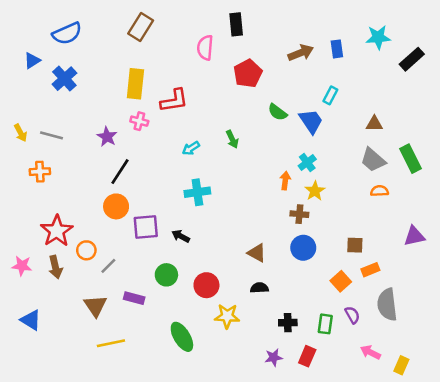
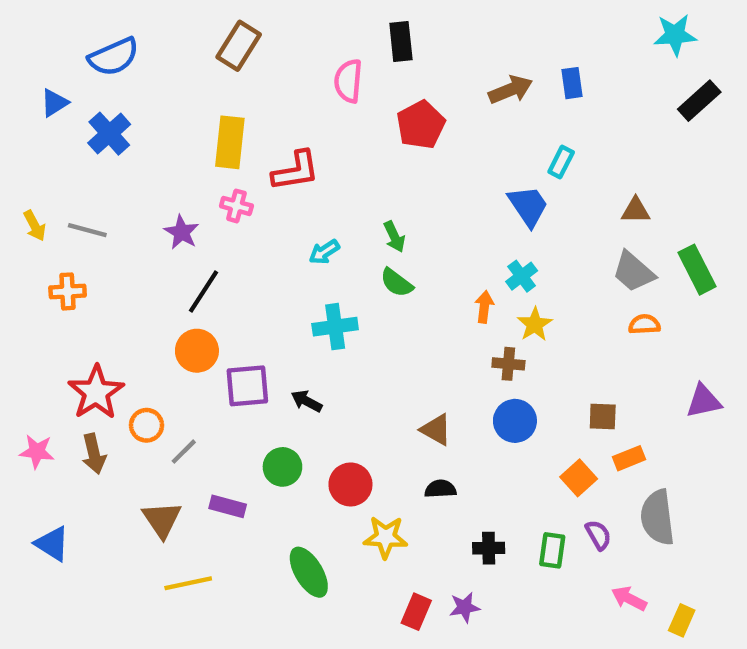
cyan star: (378, 37) -> (675, 35), moved
green semicircle: (277, 112) -> (397, 283), moved
red rectangle: (307, 356) -> (416, 612), moved

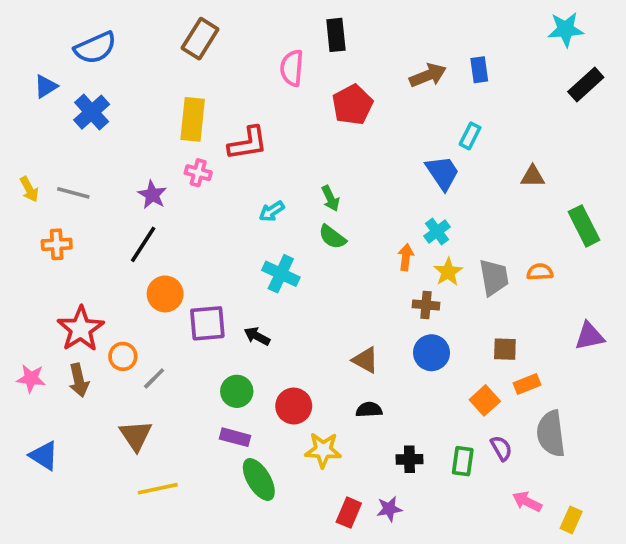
gray trapezoid: (633, 272) -> (494, 277), moved, turned -141
black line: (204, 291) -> (143, 244), moved
cyan cross: (335, 327) -> (281, 274), turned 33
purple rectangle: (228, 506) -> (235, 437), moved

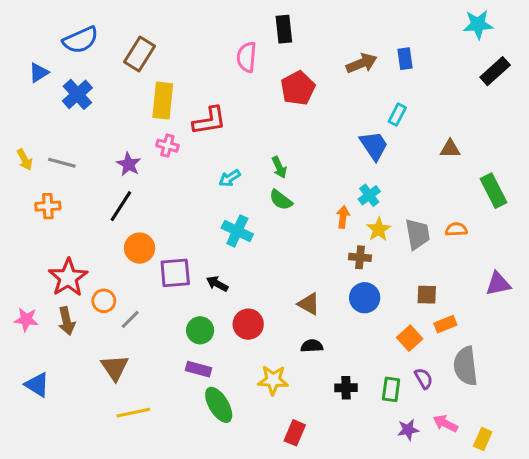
brown rectangle: (200, 39) -> (140, 54), moved
red circle: (294, 406) -> (248, 324), moved
purple star: (389, 509) -> (408, 430), moved

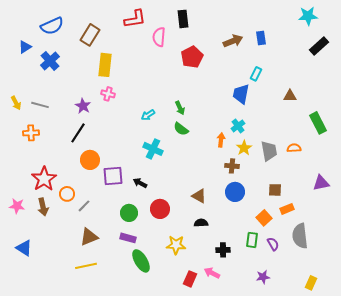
red L-shape: (209, 121) -> (135, 19), moved
blue trapezoid: (374, 146) -> (241, 94), turned -135
brown triangle: (115, 368) -> (89, 237), moved, turned 42
green rectangle: (391, 389) -> (252, 240), moved
pink arrow: (445, 423) -> (212, 273), moved

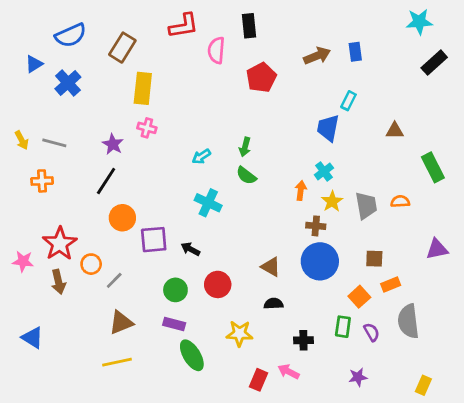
green arrow: (180, 108) -> (245, 147), turned 40
blue circle: (235, 192) -> (320, 261), size x1.4
pink star: (17, 206) -> (23, 261), moved

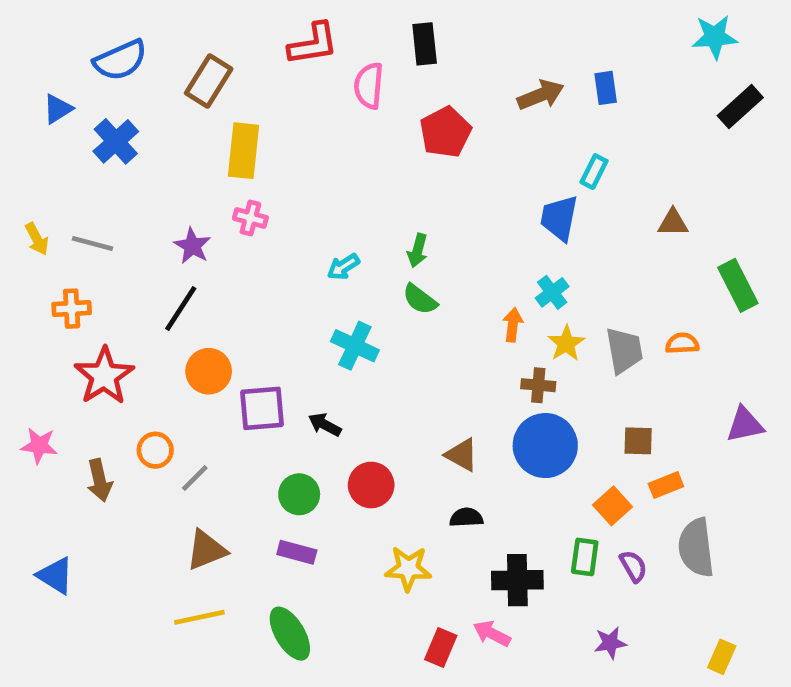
red star: (60, 244) -> (104, 376), moved
black cross: (303, 340) -> (517, 580), size x1.5
green ellipse: (192, 355) -> (290, 634), moved

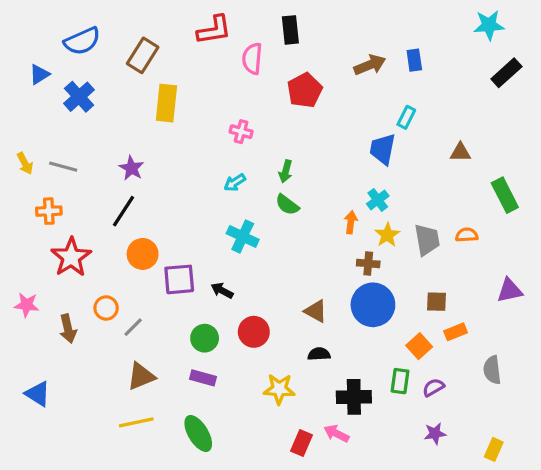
pink cross: (250, 218) -> (241, 132), moved
gray semicircle: (696, 548) -> (492, 370), moved, size x0.7
purple semicircle: (633, 566) -> (433, 387), turned -90
purple star: (610, 643) -> (435, 434), moved

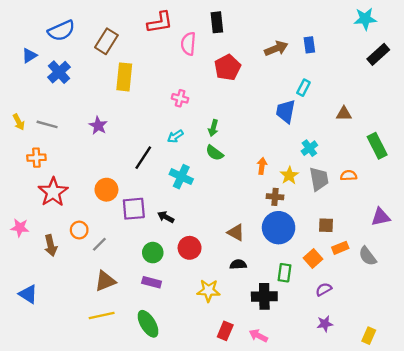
cyan cross: (378, 200) -> (309, 148), moved
black line: (124, 211) -> (143, 158), moved
gray semicircle: (492, 370) -> (368, 256), moved, turned -30
green rectangle: (400, 381) -> (284, 273), moved
pink arrow: (336, 434) -> (258, 336), moved

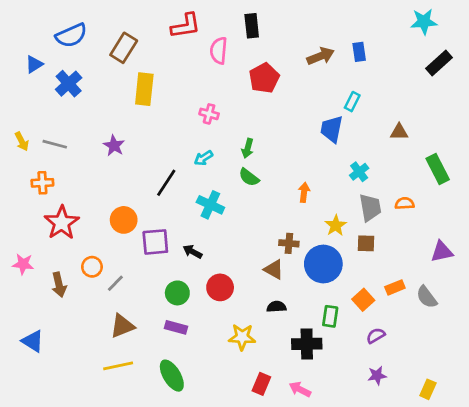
yellow star: (289, 175) -> (336, 225), moved
brown cross: (275, 197) -> (289, 243), moved
brown square: (326, 225) -> (366, 243), moved

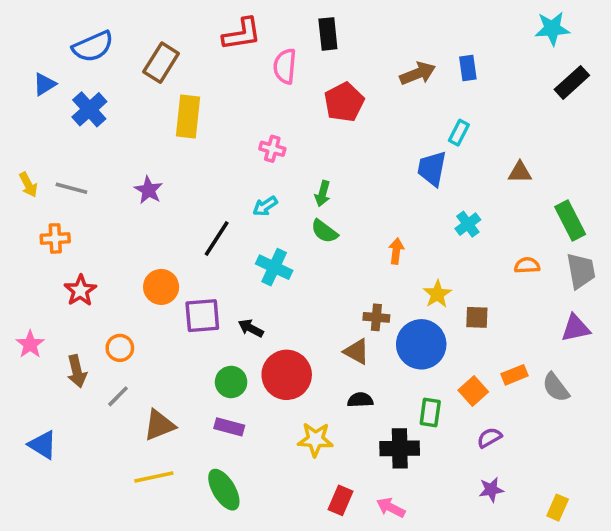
gray trapezoid: (370, 208) -> (581, 271), moved
red star: (62, 223) -> (80, 291), size x0.7
pink star: (23, 264) -> (30, 344), turned 30
gray line: (115, 283) -> (118, 396), moved
red circle: (220, 287) -> (287, 375), size x1.4

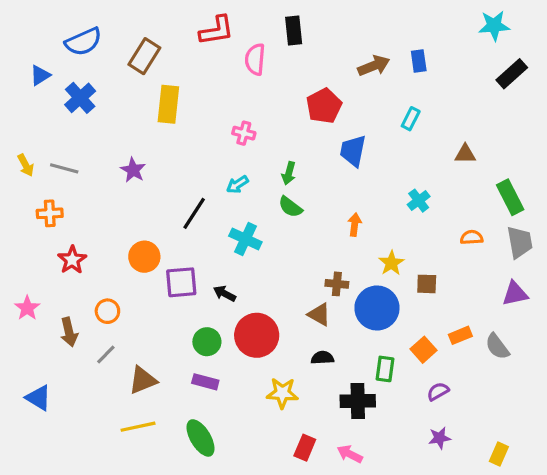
red pentagon: (344, 102) -> (324, 106), moved
blue trapezoid: (432, 169) -> (353, 151), moved

